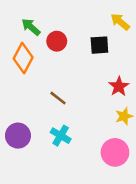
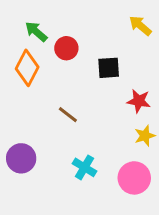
black square: (99, 45) -> (109, 68), moved
red star: (119, 86) -> (139, 101), turned -30
cyan cross: (61, 136) -> (84, 167), moved

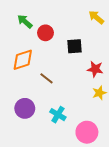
orange diamond: (27, 68) -> (23, 60), moved, turned 45
purple circle: (21, 158) -> (25, 108), moved
pink circle: (134, 178) -> (87, 132), moved

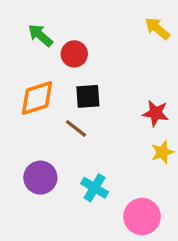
black square: (74, 46) -> (88, 96), moved

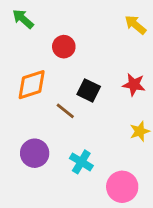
green arrow: (40, 35) -> (23, 19), moved
black square: (88, 96) -> (89, 90), moved, turned 30
red star: (156, 113) -> (134, 85), moved

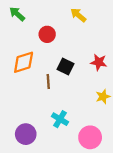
yellow arrow: (135, 25) -> (78, 15), moved
brown line: (65, 111) -> (48, 82), turned 48
purple circle: (35, 153) -> (26, 134), moved

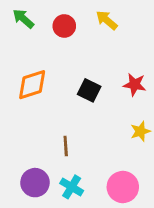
red circle: (47, 34) -> (64, 26), moved
brown line: (48, 82) -> (66, 146), moved
cyan cross: (60, 119) -> (72, 187), moved

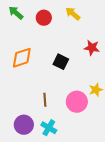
red star: (135, 85) -> (92, 48), moved
pink circle: (123, 187) -> (77, 102), moved

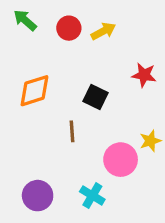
yellow arrow: (73, 14) -> (103, 31), moved, turned 112
brown line: (45, 100) -> (72, 131), moved
cyan cross: (49, 128) -> (92, 196), moved

